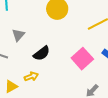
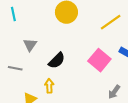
yellow arrow: (31, 76) -> (49, 86), turned -64

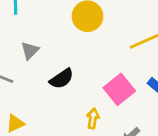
yellow arrow: (49, 86) -> (93, 118), moved

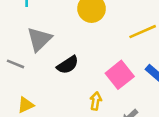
gray triangle: (30, 50) -> (39, 39), size x1.5

